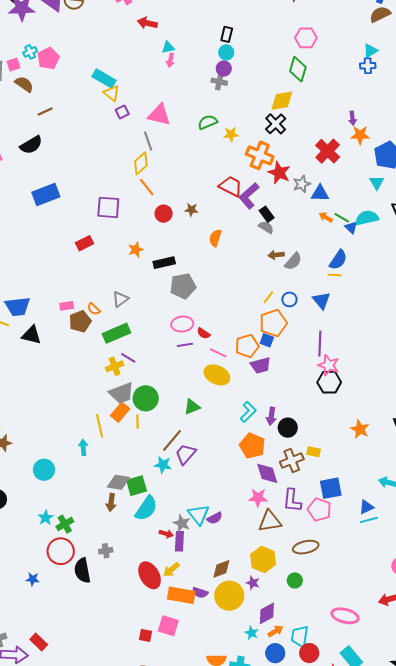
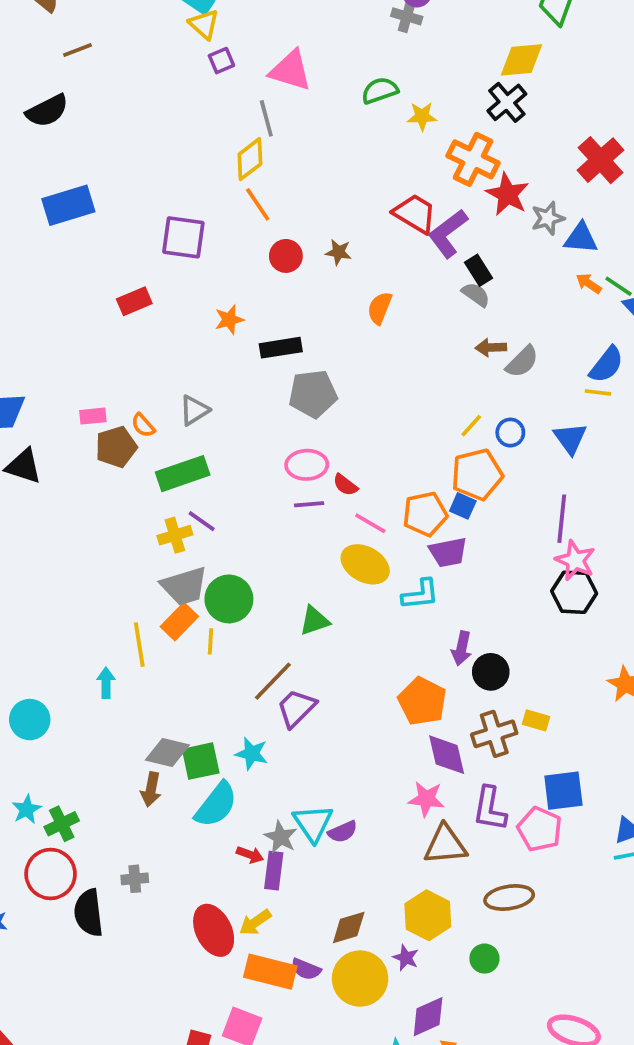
cyan L-shape: (248, 412) -> (420, 594), moved, turned 35
cyan star: (163, 465) -> (252, 754), moved

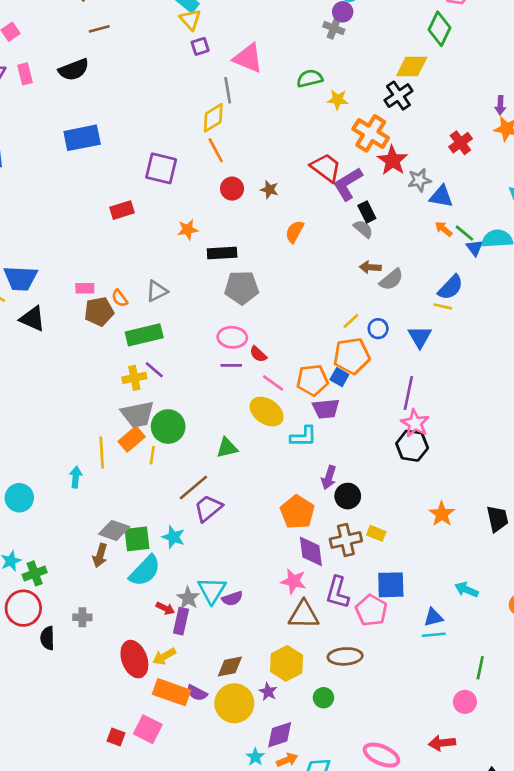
red cross: (600, 160) -> (460, 143), size x0.7
black semicircle: (89, 913) -> (47, 638), size x0.7

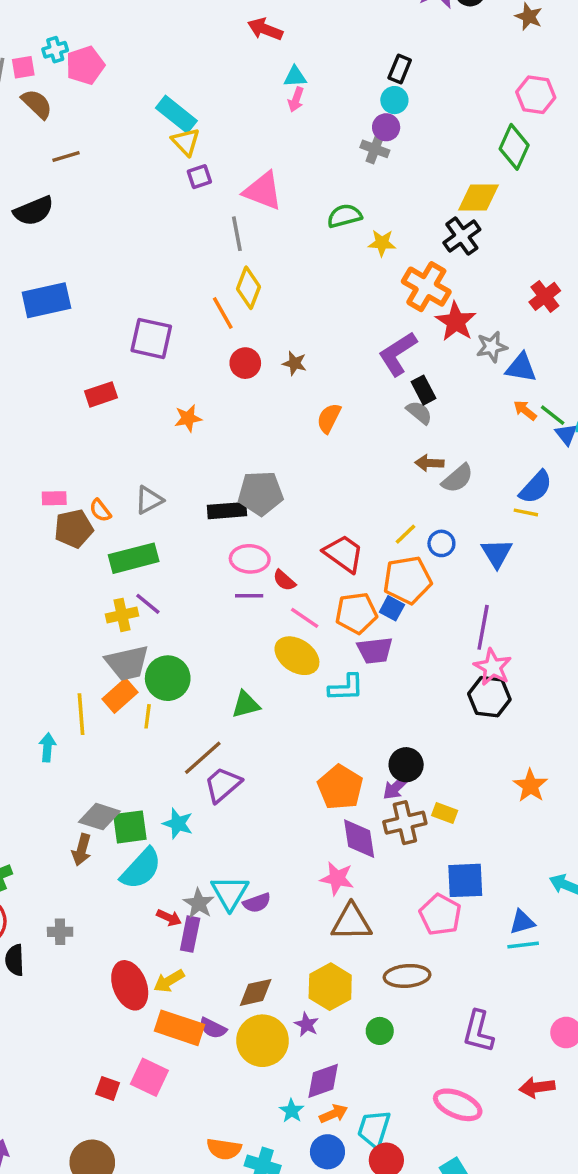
yellow diamond: (213, 118) -> (248, 288), moved, turned -36
red trapezoid: (326, 168) -> (344, 554), moved
black rectangle: (222, 253) -> (227, 511), moved
purple arrow: (329, 477) -> (397, 787), moved, turned 30
purple L-shape: (338, 592) -> (478, 1031), moved

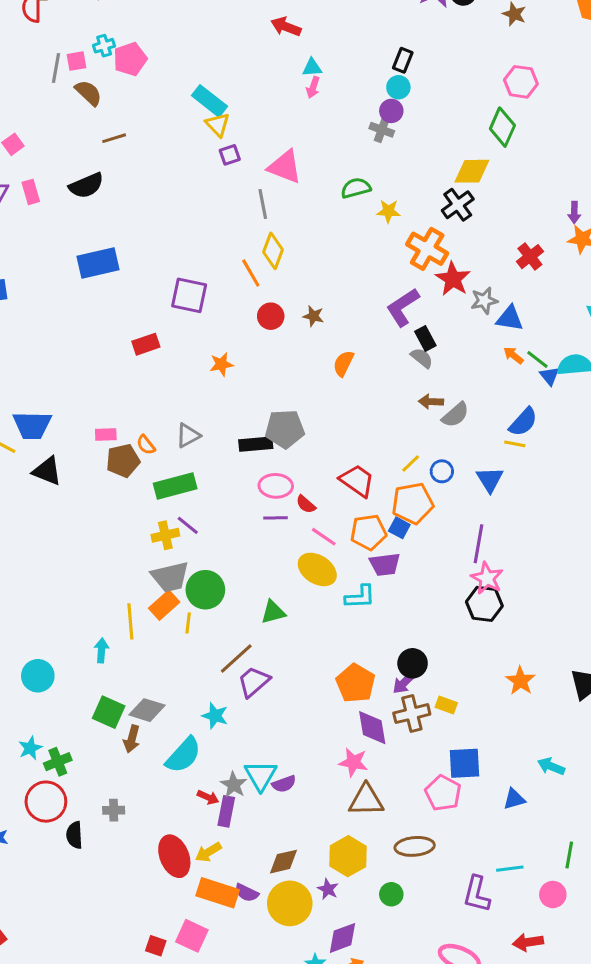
green square: (130, 827) -> (109, 712), moved, turned 32
cyan line: (523, 945) -> (510, 869), moved

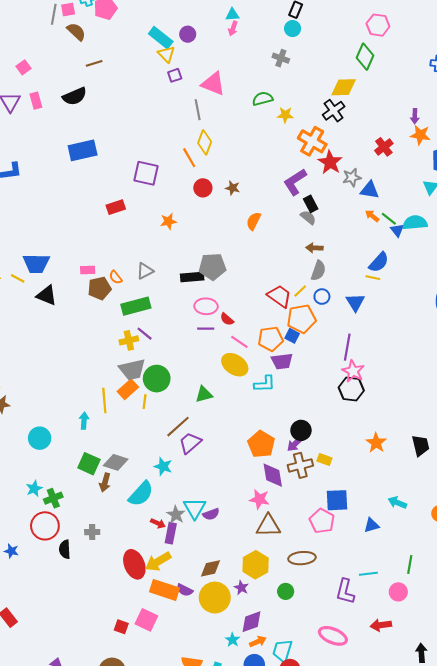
purple circle: (391, 111) -> (188, 34), moved
gray semicircle: (455, 415) -> (318, 271), moved, turned -30
red trapezoid: (357, 481) -> (279, 296), moved
yellow arrow: (208, 852) -> (158, 562), size x1.4

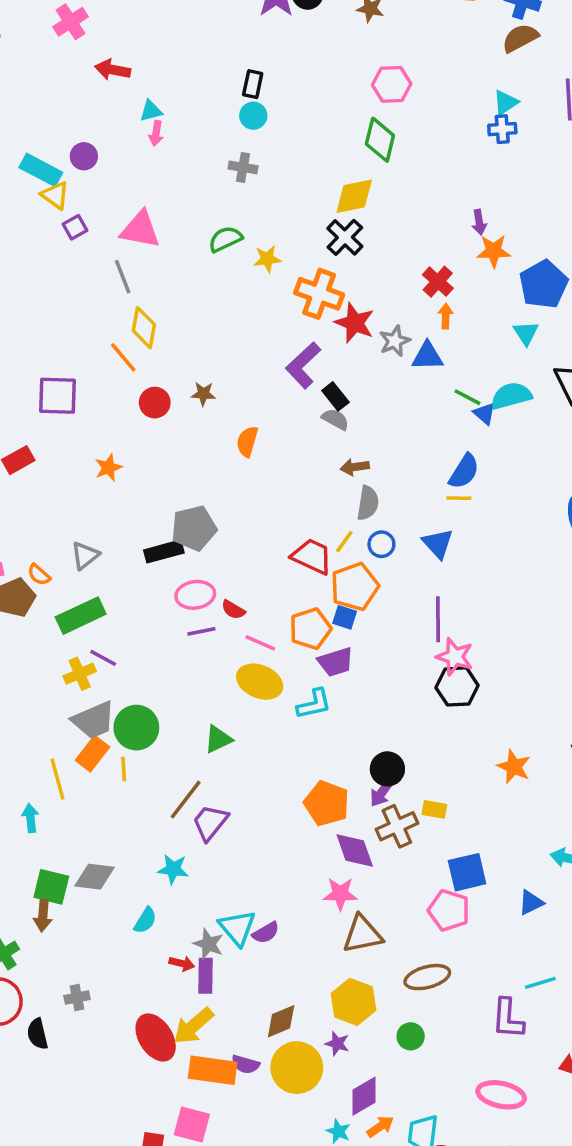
orange arrow: (372, 216) -> (446, 316), moved, turned 64
brown arrow: (105, 482) -> (43, 916), moved
cyan semicircle: (141, 494) -> (145, 920), size x0.6

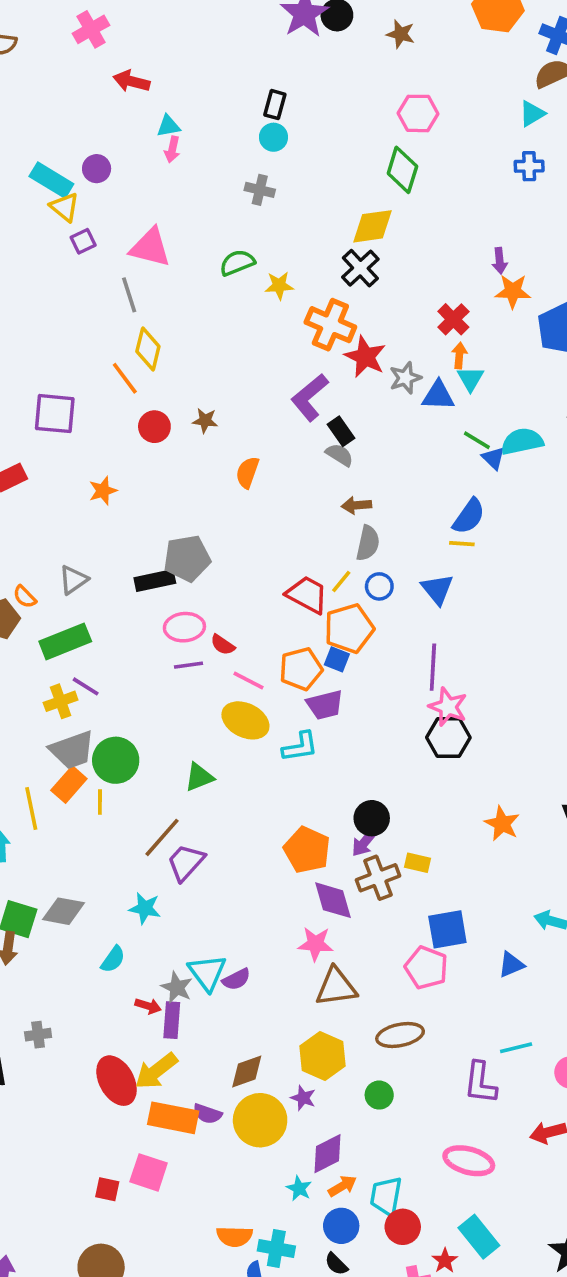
cyan triangle: (506, 102) -> (532, 114), moved
cyan triangle: (526, 333) -> (471, 379), moved

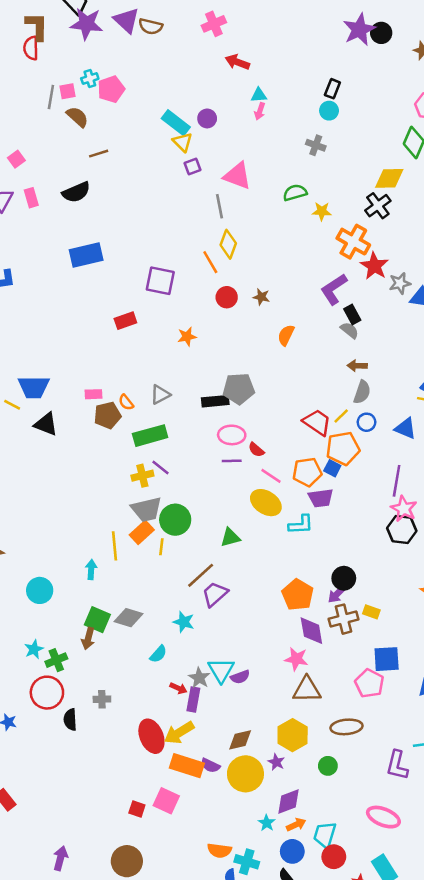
blue triangle: (437, 589) -> (405, 428), turned -35

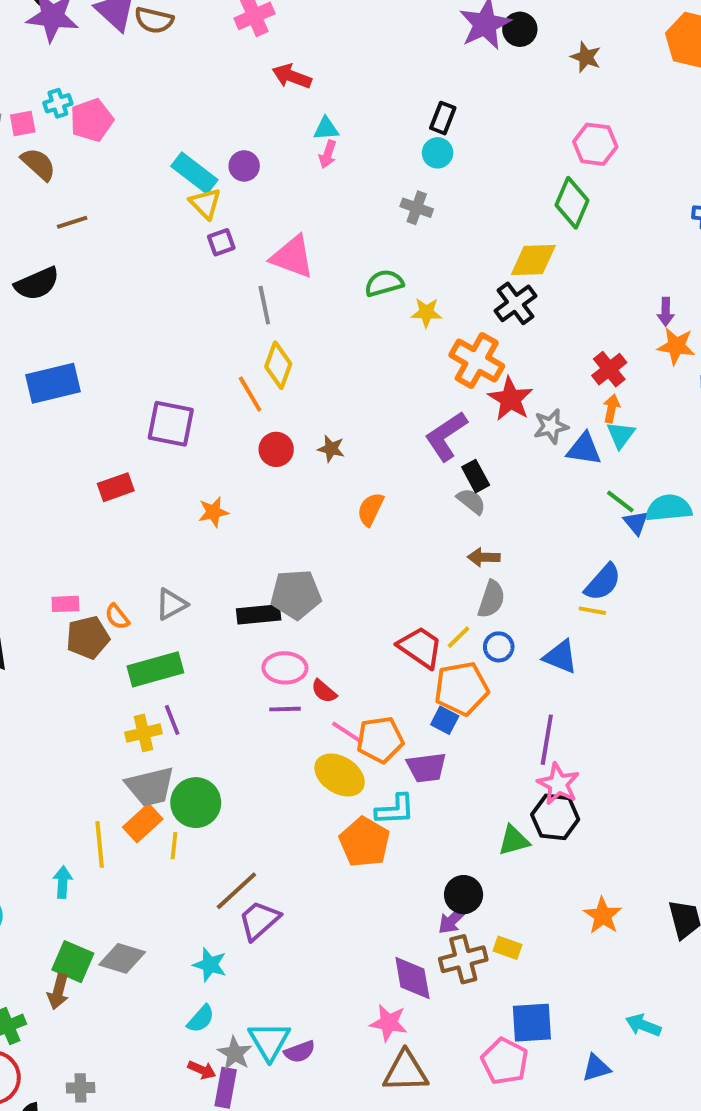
purple line: (161, 468) -> (172, 720), turned 30
orange pentagon: (307, 472) -> (380, 740), moved
green triangle: (230, 537) -> (514, 840), moved
orange pentagon: (298, 595) -> (365, 842), moved
cyan semicircle: (158, 654) -> (201, 1019), moved

